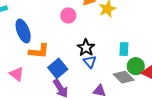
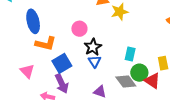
pink circle: (68, 15) -> (79, 29), moved
pink triangle: (17, 74) -> (27, 71), moved

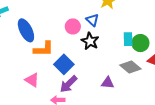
blue triangle: (95, 61) -> (92, 20), moved
green circle: (139, 73) -> (140, 43), moved
purple arrow: (62, 84) -> (69, 84), turned 84

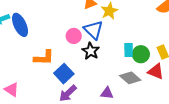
blue triangle: (92, 20) -> (93, 30), size x1.5
blue ellipse: (26, 30) -> (20, 25), moved
pink triangle: (32, 80) -> (12, 89), moved

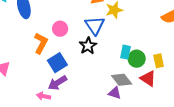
pink circle: (74, 36) -> (60, 29), moved
orange L-shape: (44, 58) -> (41, 43), turned -75
purple triangle: (107, 93) -> (115, 93), moved

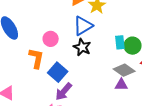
blue triangle: (95, 26) -> (83, 26), turned 50

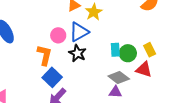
pink circle: (51, 39) -> (58, 35), moved
orange L-shape: (36, 58) -> (44, 55), moved

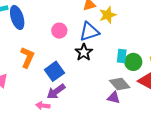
pink circle: (58, 35) -> (59, 31), moved
orange L-shape: (44, 55) -> (27, 57), moved

